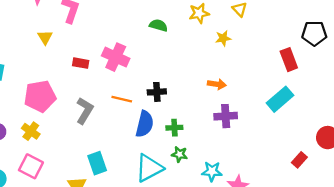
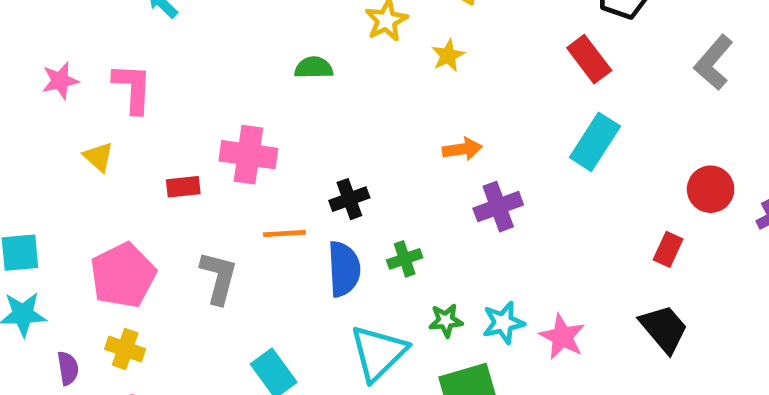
green star: (179, 154) -> (446, 320), moved

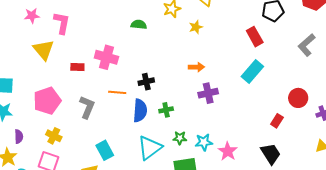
yellow triangle: (98, 157) -> (44, 50), size x1.6
yellow cross: (125, 349) -> (54, 136), moved

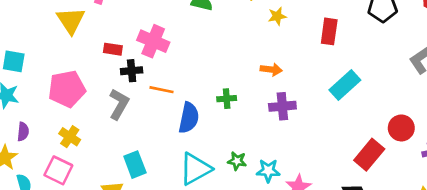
red rectangle: (255, 37) -> (329, 31), moved, turned 30
black cross: (146, 82) -> (132, 71), moved
green cross: (166, 110) -> (227, 99), moved
red rectangle: (277, 121) -> (369, 155), size x1.6

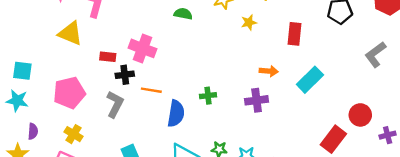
yellow triangle: (71, 20) -> (70, 33), turned -32
orange arrow: (271, 70) -> (269, 71), moved

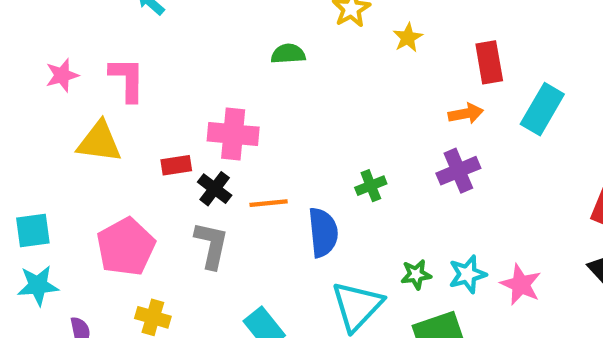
red rectangle: (295, 34) -> (489, 62), moved
black cross: (125, 75) -> (215, 189), turned -30

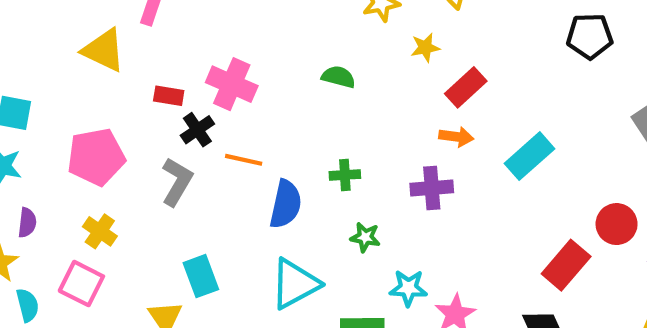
green semicircle: (288, 54) -> (338, 77), moved
red rectangle: (489, 62) -> (466, 87), moved, turned 39
green star: (416, 274) -> (365, 237), moved

